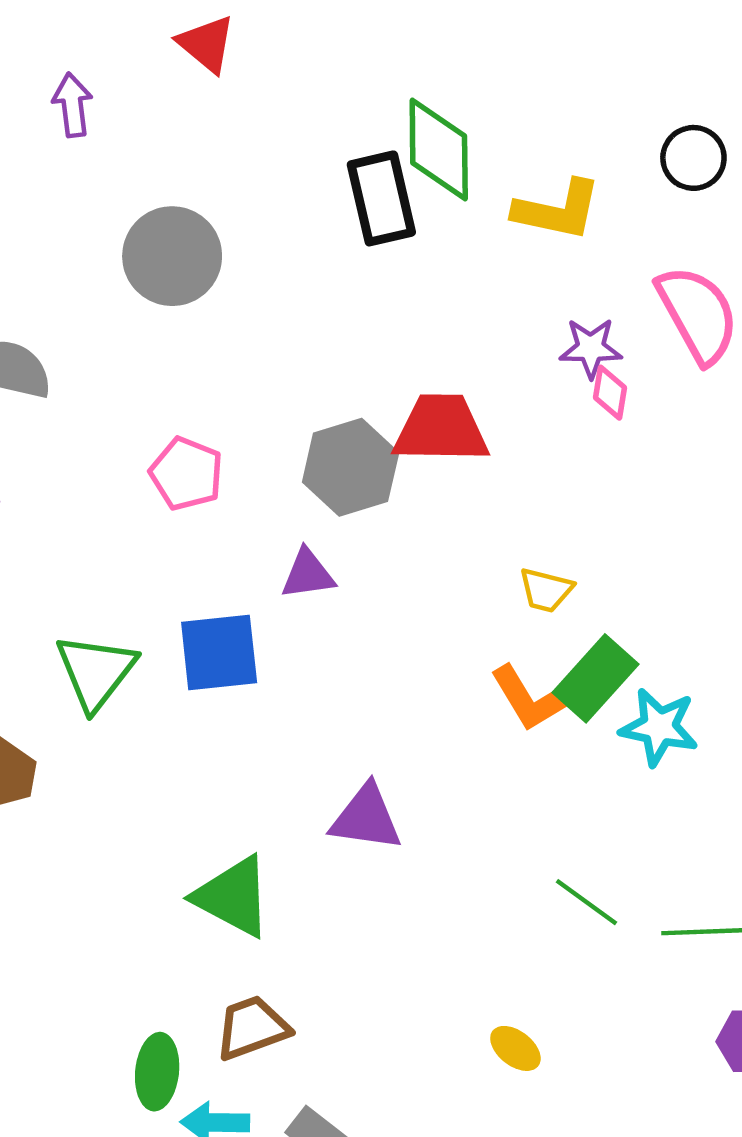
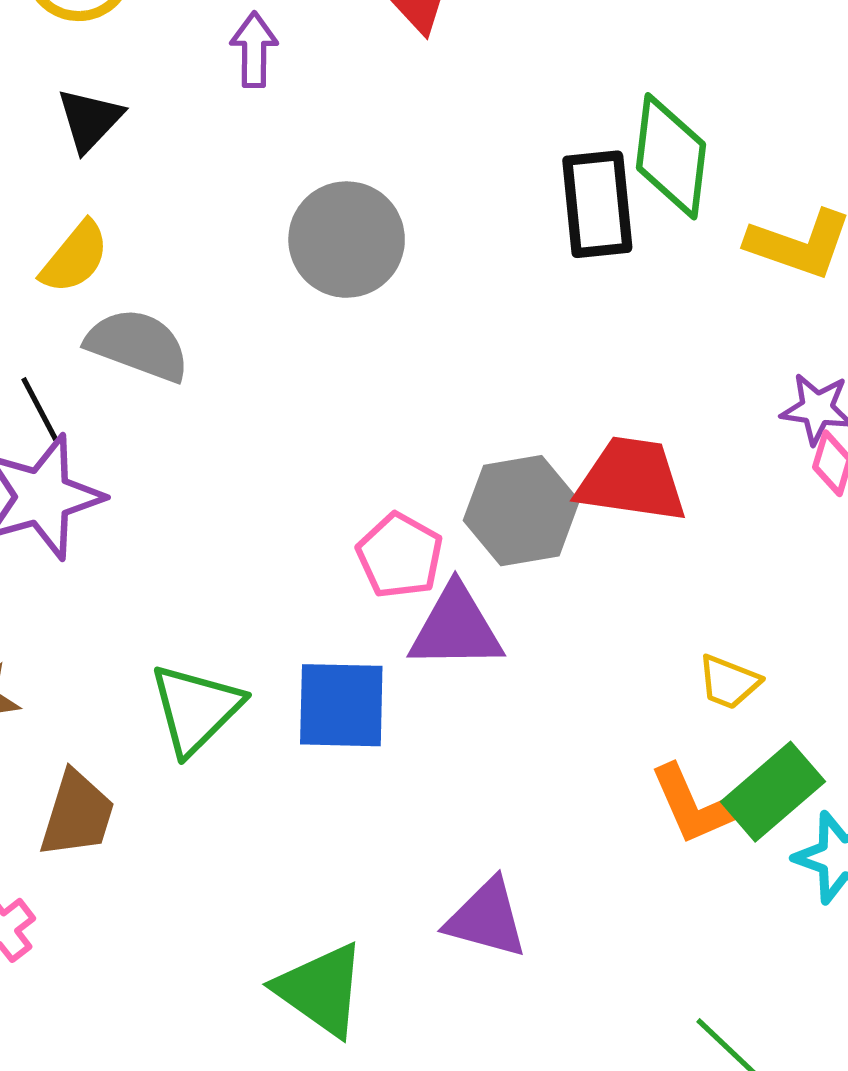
pink pentagon: (186, 474) -> (400, 556), moved
purple triangle: (308, 574) -> (456, 628), size x1.5

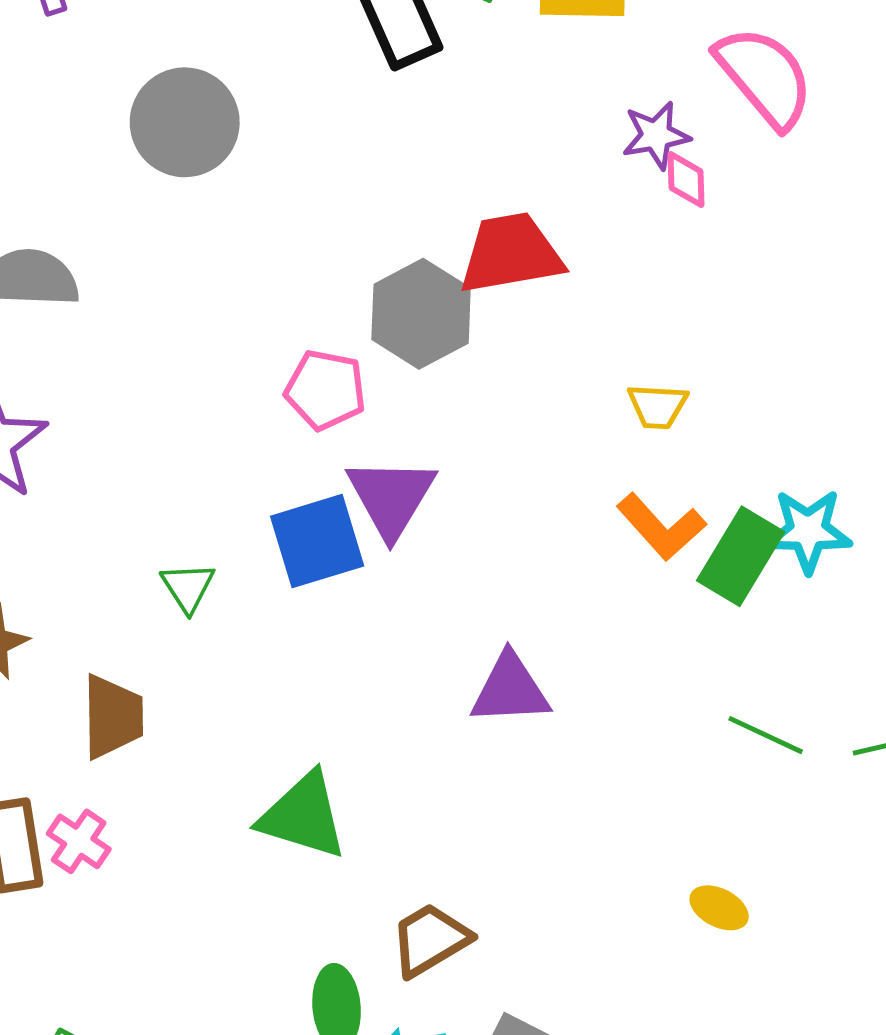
purple triangle: (456, 628) -> (391, 497), moved, turned -40
green triangle: (196, 709) -> (188, 587), size x0.6
green rectangle: (773, 792) -> (741, 556), moved
green triangle: (321, 990) -> (303, 816), moved

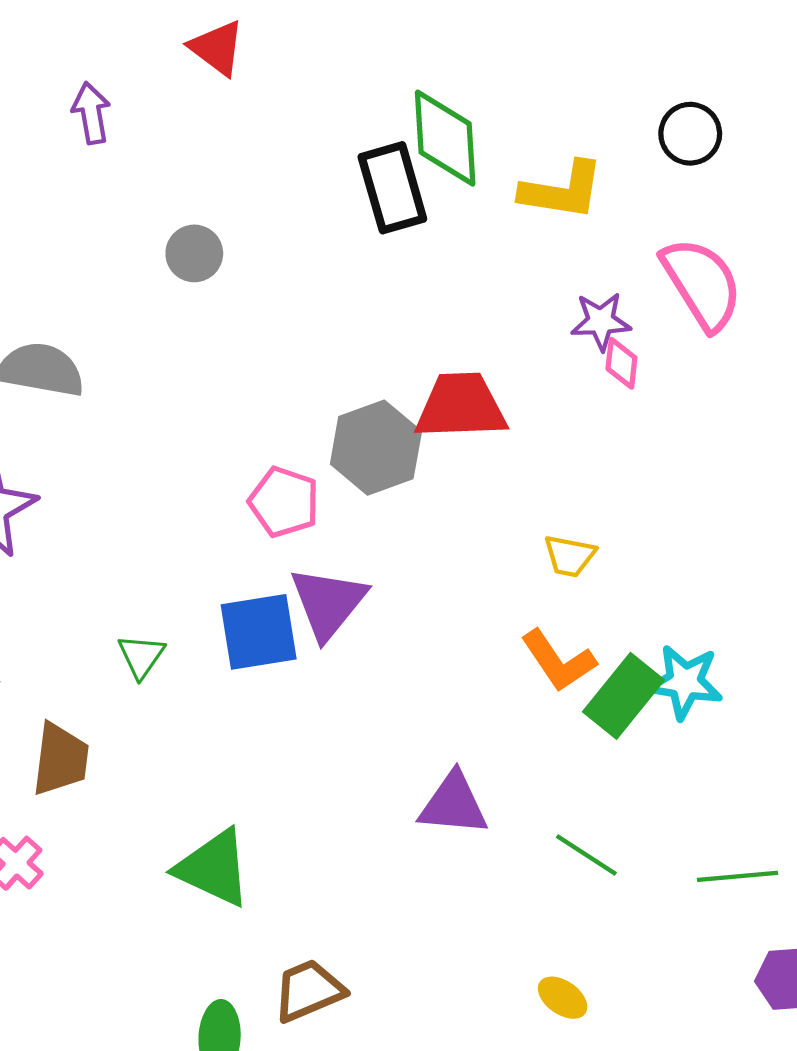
gray circle: (185, 122) -> (194, 253), size x0.6
purple triangle: (510, 689) -> (453, 804), moved
green line: (766, 735) -> (586, 855), moved

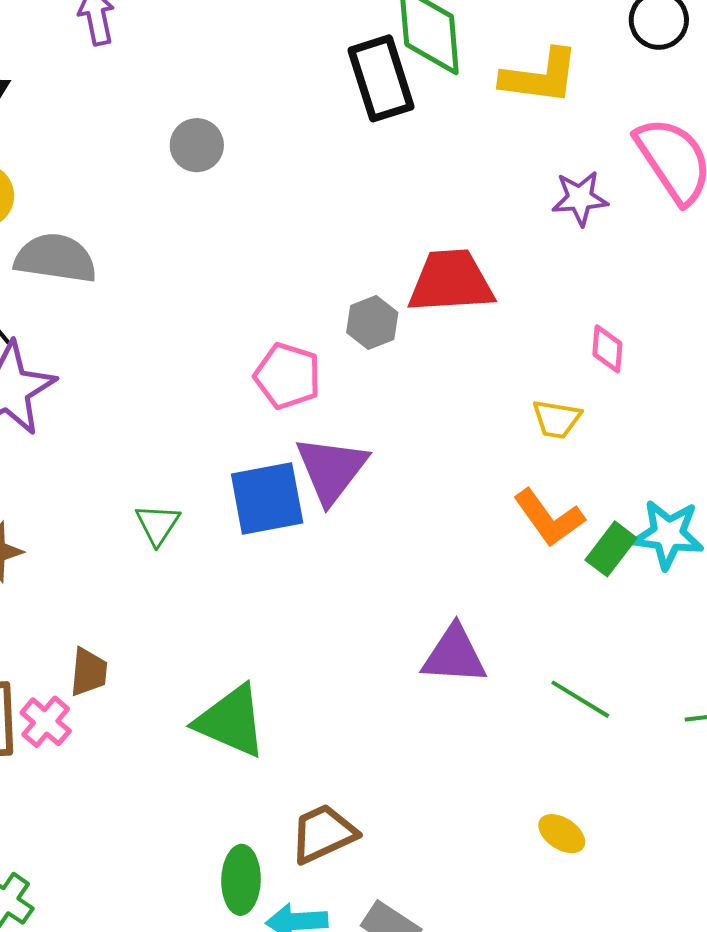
pink diamond: (621, 363) -> (607, 349), moved
gray hexagon: (376, 448) -> (372, 322), size x0.6
green rectangle: (623, 696) -> (611, 549), size x0.7
brown trapezoid: (61, 759) -> (89, 672), moved, size x0.7

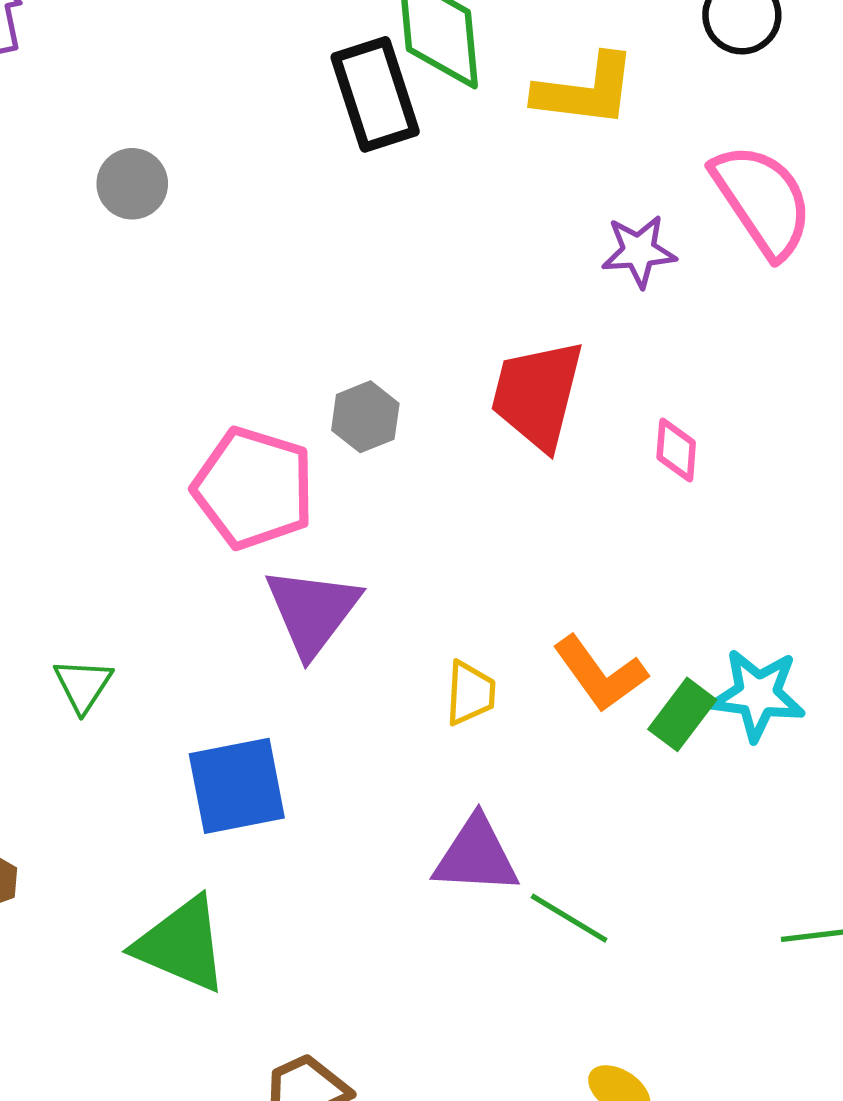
red trapezoid: (451, 281) -> (537, 395), moved, turned -72
pink pentagon: (287, 376) -> (254, 488), size x1.4
yellow trapezoid: (557, 419) -> (470, 693), moved, turned -96
blue square: (267, 498) -> (237, 786), moved
green line: (580, 699) -> (569, 918), moved

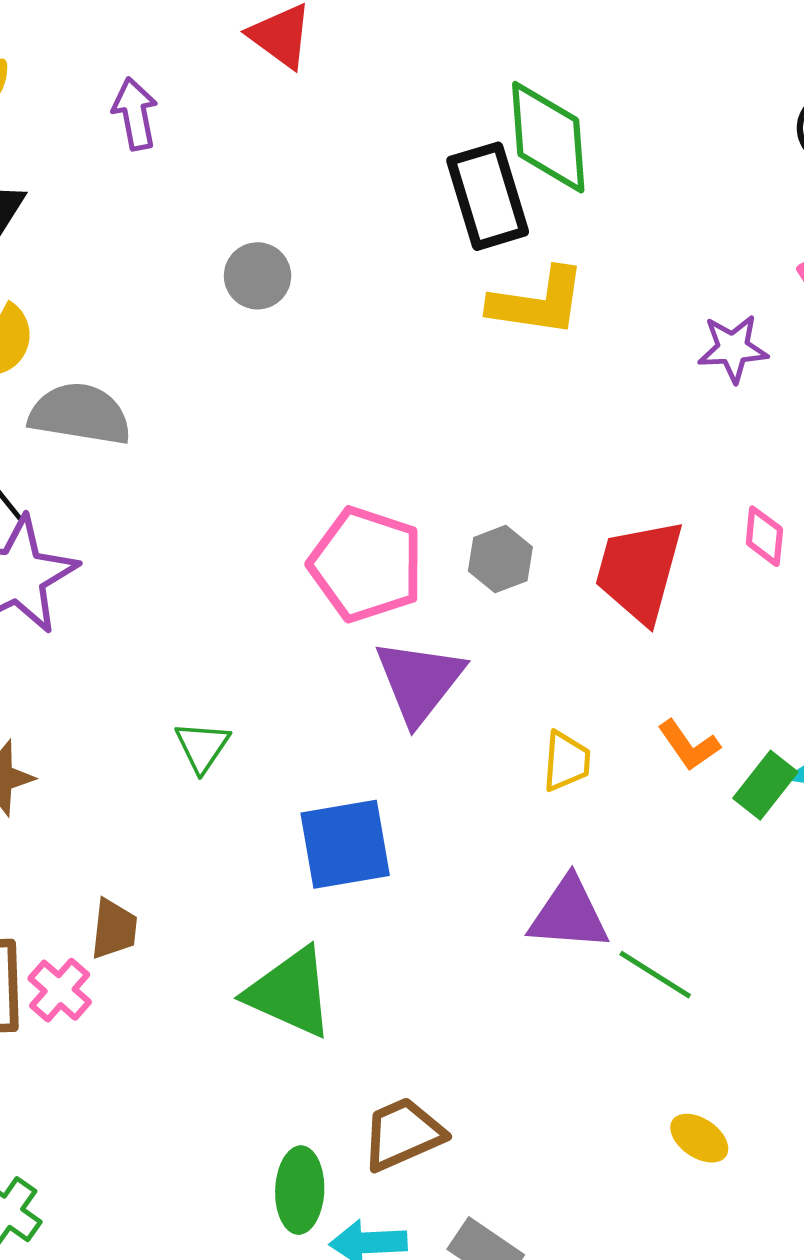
yellow L-shape: (585, 91) -> (538, 302), moved
red trapezoid: (537, 395) -> (639, 571), moved
gray hexagon: (365, 417) -> (500, 559), moved
orange L-shape: (600, 674) -> (689, 745), size x0.7

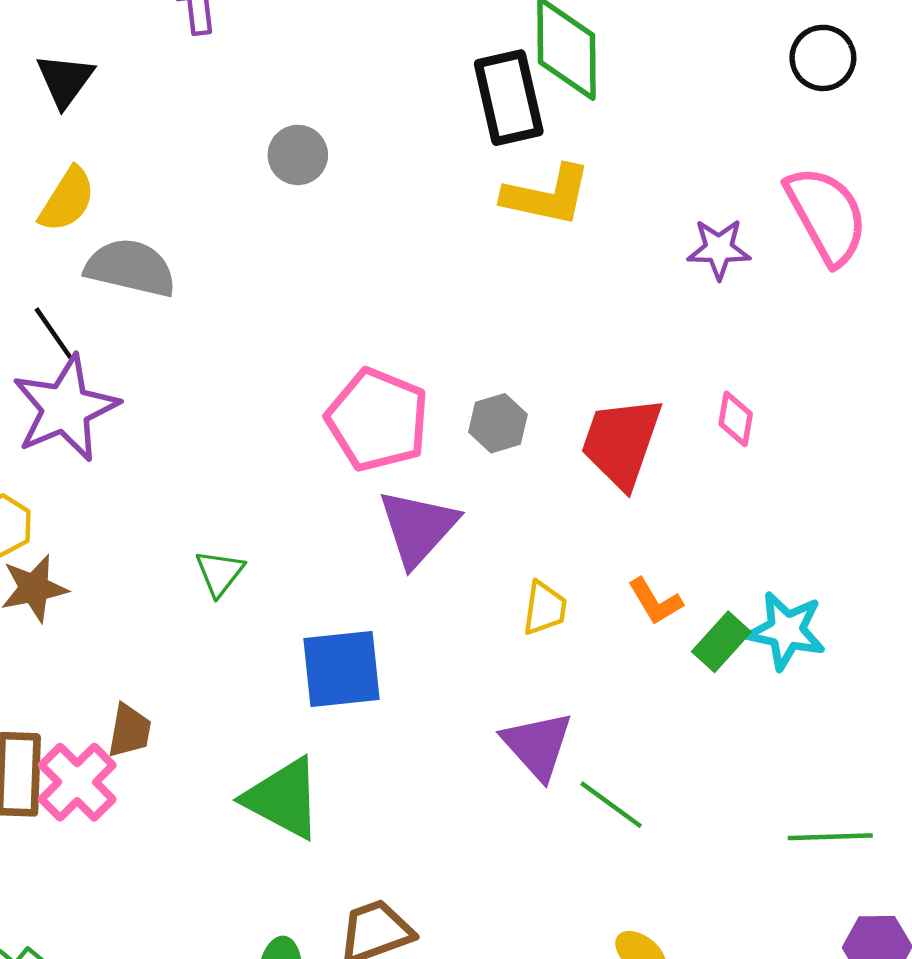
purple triangle: (569, 914) -> (538, 745), turned 40
pink cross: (60, 990) -> (77, 782), size x1.4

